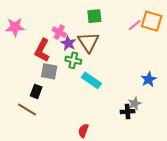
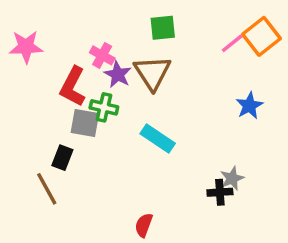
orange square: (152, 21) -> (262, 36), turned 35
green cross: (73, 60) -> (104, 107), moved
blue star: (149, 79) -> (249, 106), moved
brown line: (27, 110) -> (47, 189), turned 30

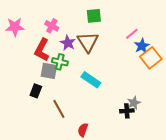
orange square: (262, 36) -> (151, 58), moved
pink line: (232, 43) -> (132, 34), moved
pink cross: (102, 55) -> (52, 26), moved
blue star: (249, 106) -> (142, 46), moved
brown line: (47, 189) -> (59, 109), moved

